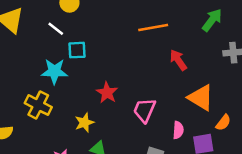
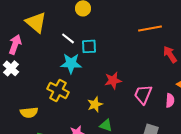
white line: (56, 29) -> (68, 38), moved
red star: (107, 93) -> (113, 80), turned 30
pink semicircle: (178, 130) -> (170, 100), moved

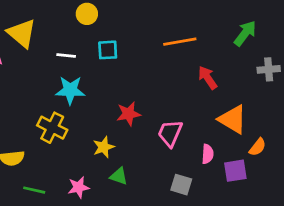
white line: (68, 38) -> (66, 56), turned -32
cyan square: (89, 46) -> (108, 50), moved
pink semicircle: (170, 100) -> (208, 154), moved

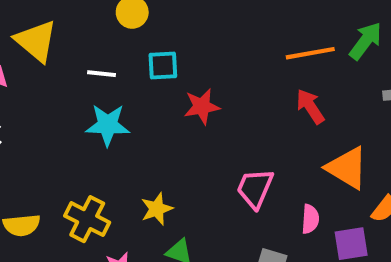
orange line: (180, 42) -> (310, 53), moved
red star: (129, 114) -> (202, 106), moved
yellow cross: (52, 128) -> (87, 219), moved

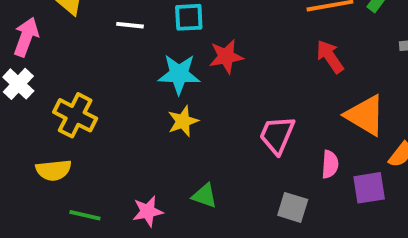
cyan star: (108, 125) -> (179, 74), moved
yellow star: (157, 209) -> (183, 121), moved
yellow cross: (87, 219) -> (75, 115), moved

